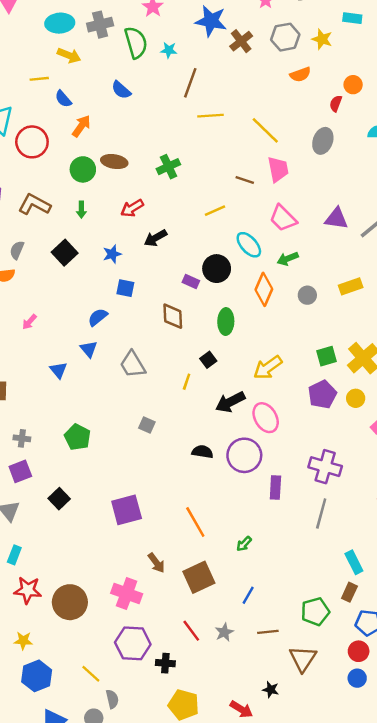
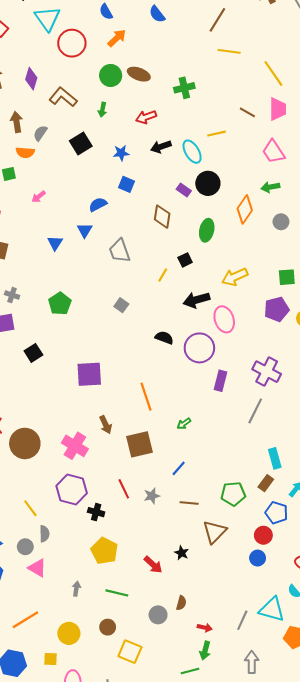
cyan ellipse: (249, 245) -> (192, 152), moved

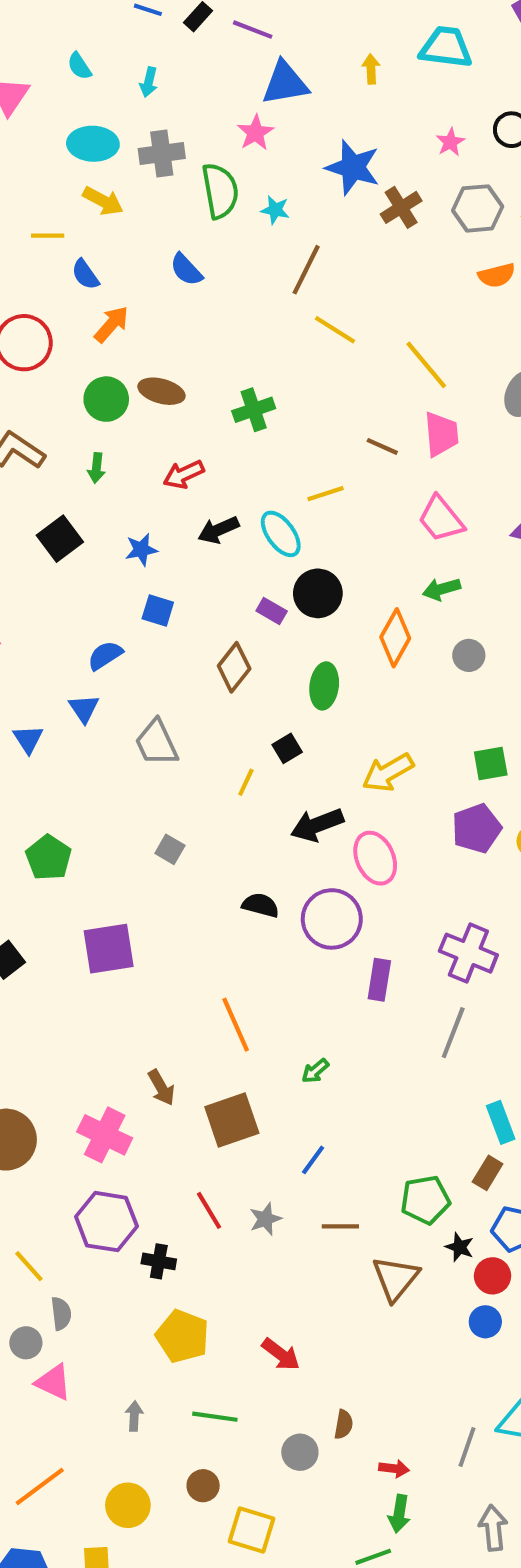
yellow line: (229, 51) -> (335, 330), turned 30
brown diamond: (162, 217) -> (234, 667), turned 35
purple square: (89, 374) -> (109, 949), moved
black star: (182, 553) -> (460, 1247), moved

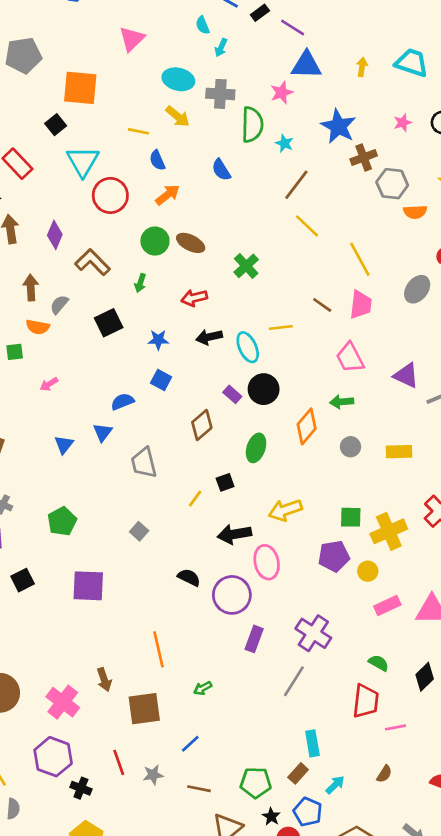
cyan semicircle: (79, 66) -> (203, 25), moved
gray hexagon: (478, 208) -> (392, 184), moved
green cross: (254, 410) -> (246, 266), turned -35

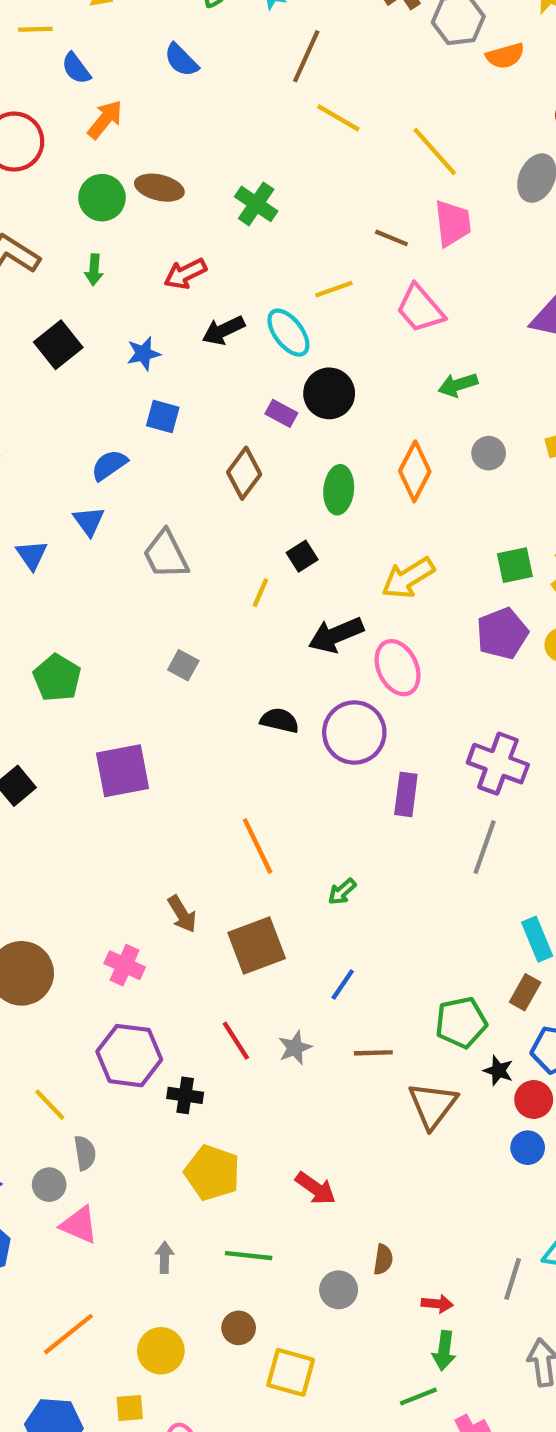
pink trapezoid: (350, 358) -> (420, 309), moved
orange diamond: (307, 426) -> (415, 471), moved
pink cross: (63, 702) -> (125, 965), size x0.7

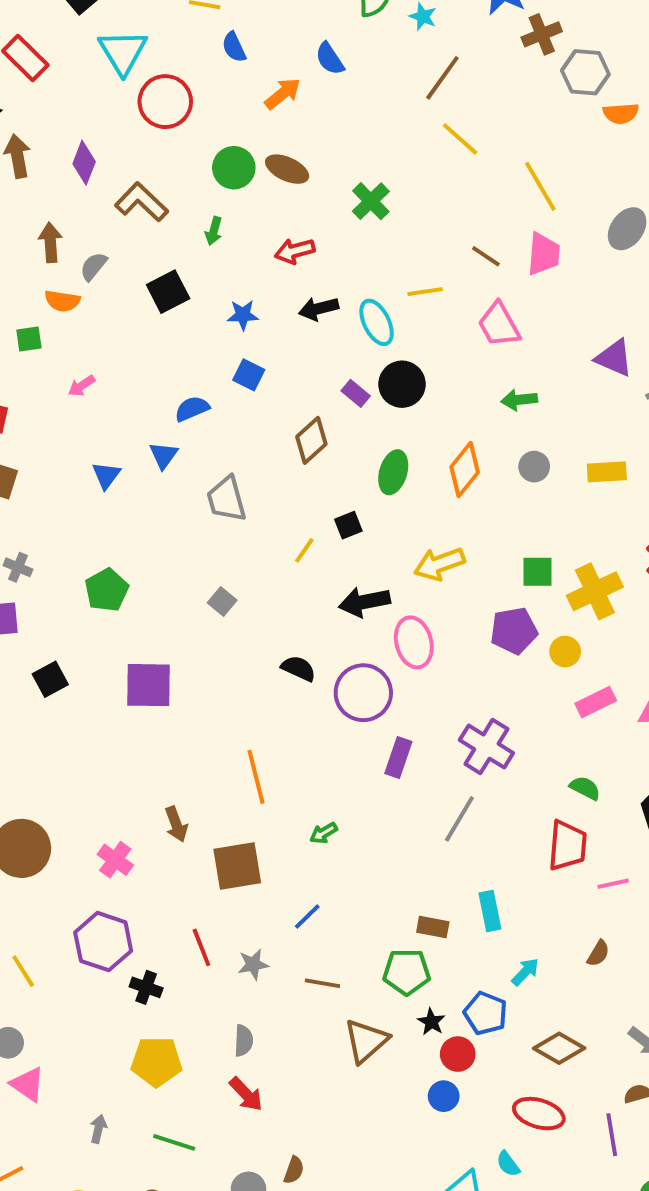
orange arrow: (105, 120) -> (283, 94), moved
brown rectangle: (525, 992) -> (433, 927), moved, turned 60
gray semicircle: (85, 1153) -> (244, 1041), moved
yellow pentagon: (212, 1173) -> (156, 1062), turned -30

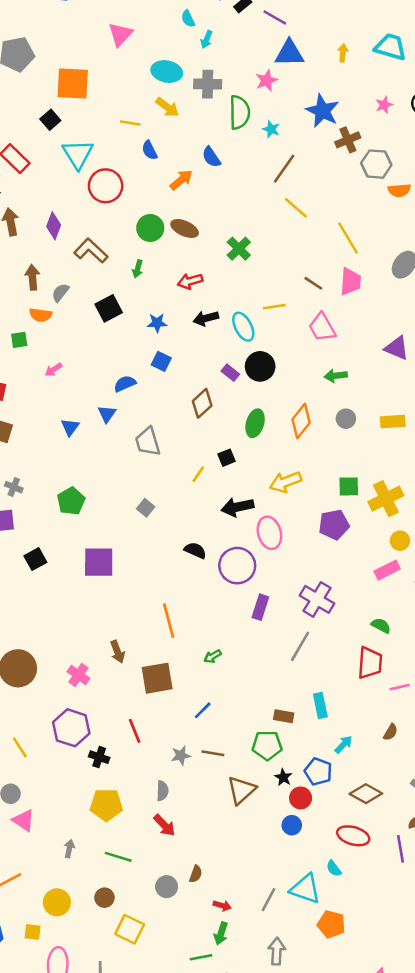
yellow circle: (565, 652) -> (400, 541), moved
gray star: (253, 964) -> (181, 755), moved

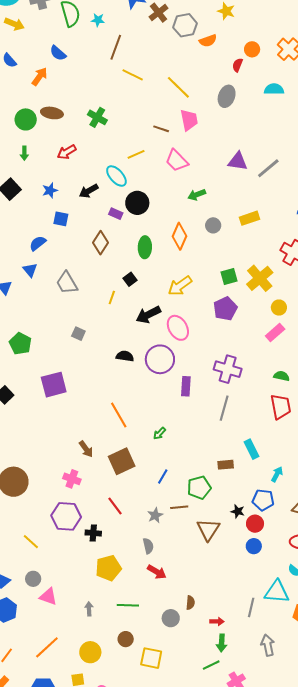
black arrow: (206, 318) -> (89, 191), moved
pink cross: (78, 675) -> (72, 479), moved
green pentagon: (267, 745) -> (199, 488), moved

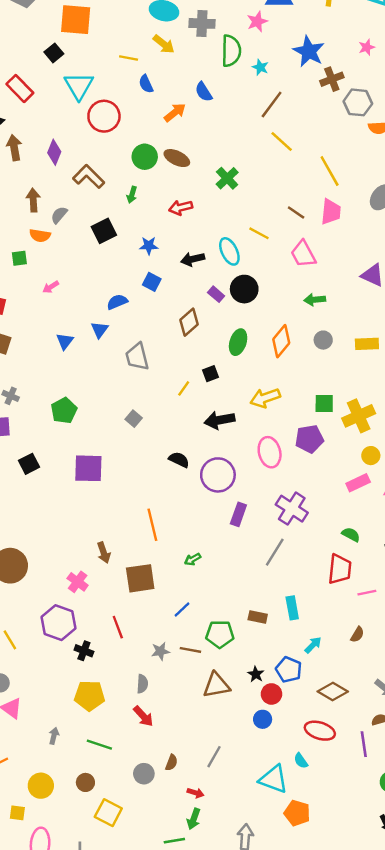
yellow line: (136, 154) -> (259, 233), turned 36
pink ellipse: (178, 328) -> (270, 452), moved
brown triangle: (208, 530) -> (216, 685), turned 30
gray line: (251, 607) -> (214, 757), moved

